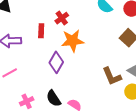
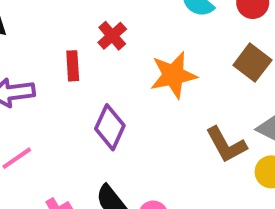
orange star: (73, 41) -> (173, 75), moved

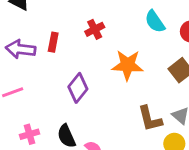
red rectangle: (73, 66) -> (53, 42), moved

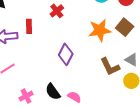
orange star: (128, 65) -> (100, 30), moved
purple diamond: (78, 88) -> (66, 54), moved

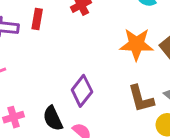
purple diamond: (66, 54) -> (82, 91), moved

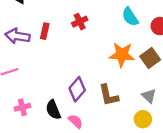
brown L-shape: (141, 99) -> (109, 95), moved

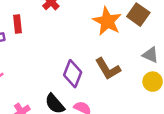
orange star: (122, 55) -> (107, 21), turned -30

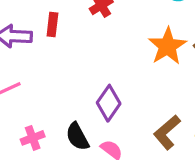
brown L-shape: (108, 69) -> (167, 132), moved, turned 68

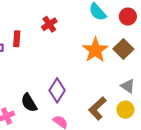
black semicircle: (77, 137) -> (29, 103), moved

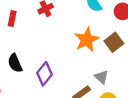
gray triangle: (128, 86) -> (101, 77), moved
black semicircle: (29, 103) -> (15, 63), moved

